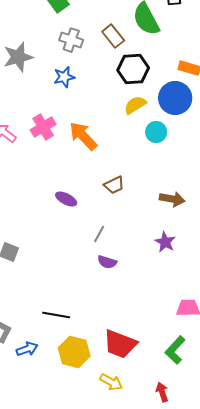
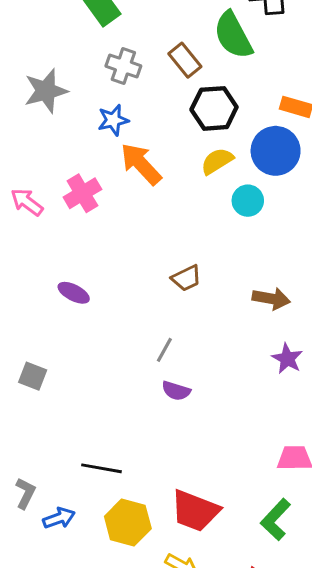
orange arrow: (83, 136) -> (141, 164), moved
purple ellipse: (66, 199) -> (74, 293), moved
purple star: (165, 242) -> (287, 359), moved

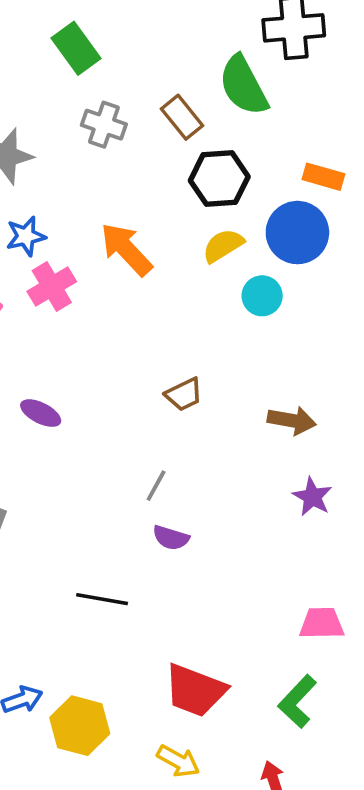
blue star: (113, 120) -> (26, 236), moved
black line: (101, 468) -> (102, 599), moved
yellow hexagon: (128, 522) -> (80, 726), moved

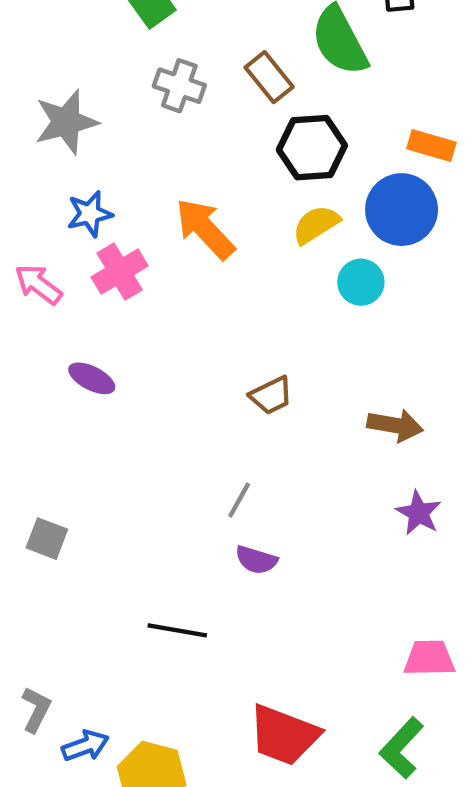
purple ellipse: (41, 413) -> (92, 378), moved

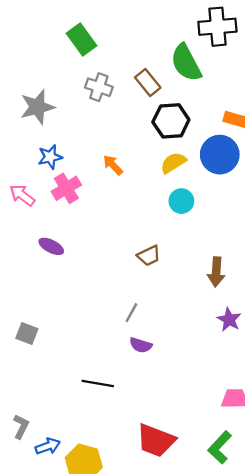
orange arrow: (205, 229) -> (113, 165), size x0.6
cyan circle: (361, 282) -> (181, 201), moved
brown arrow: (395, 425) -> (216, 272), turned 84

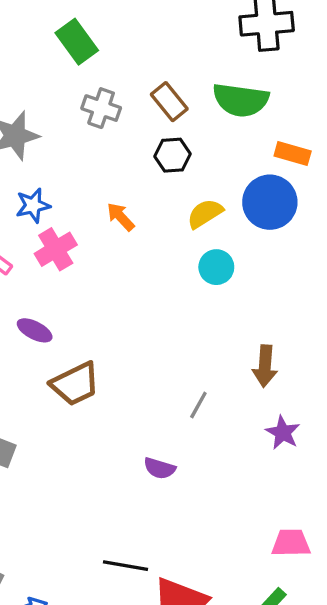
green semicircle: (186, 63) -> (241, 100), moved, turned -54
black hexagon: (171, 121) -> (173, 155), moved, size x0.7
brown trapezoid: (149, 256) -> (75, 384), moved, size x1.5
gray line: (131, 313) -> (198, 405), moved
black line: (98, 383) -> (125, 566), moved

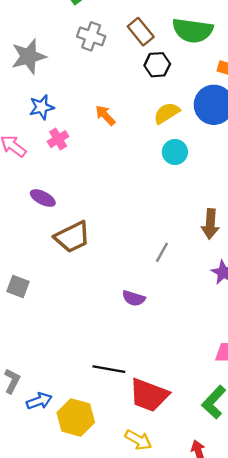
black hexagon: (173, 155) -> (157, 65), moved
pink cross: (56, 249) -> (58, 139), size x0.7

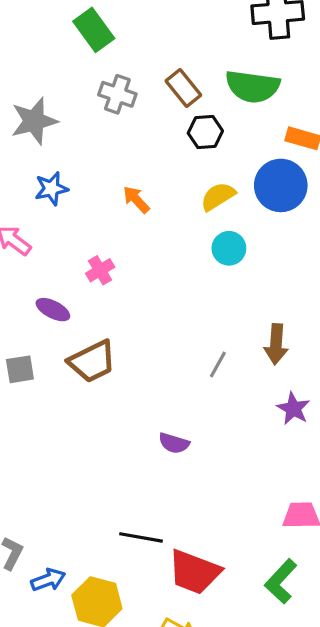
pink cross: (58, 139) -> (100, 270), moved
gray line: (162, 252) -> (218, 365), moved
gray square: (18, 287) -> (20, 369), moved, turned -30

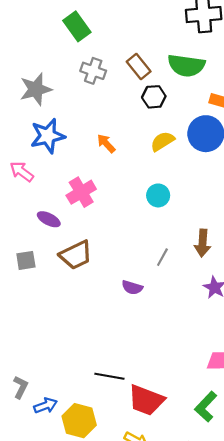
blue star: (51, 189) -> (48, 136), size x1.5
cyan circle: (229, 248) -> (158, 195), moved
pink cross: (100, 270) -> (81, 192), size x1.5
purple semicircle: (174, 443) -> (132, 287), moved

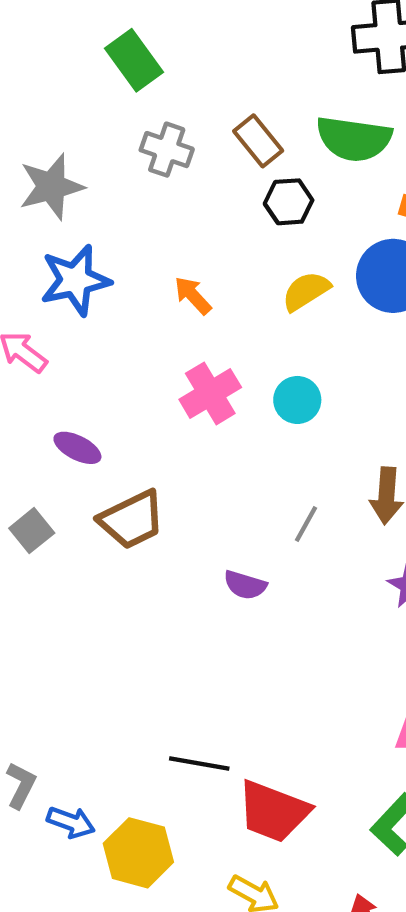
pink cross: (81, 192) -> (210, 393), moved
gray square: (26, 260) -> (32, 531), turned -30
blue arrow: (45, 406) -> (71, 822), turned 40

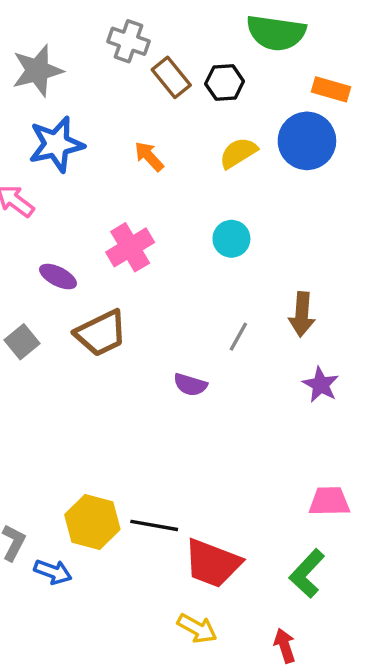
brown rectangle: (258, 141) -> (171, 77), moved
pink cross: (210, 393) -> (130, 247), moved
yellow hexagon: (138, 853) -> (92, 522), moved

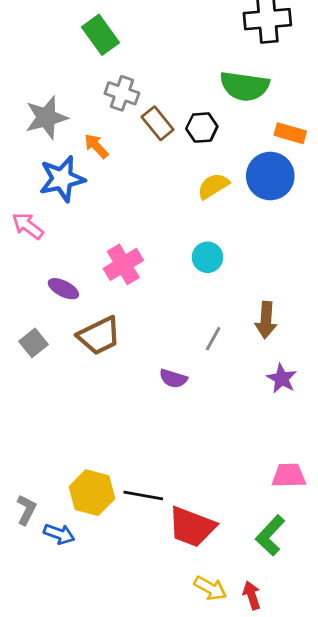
orange arrow: (149, 156) -> (96, 146), moved
yellow arrow: (197, 628) -> (210, 588), moved

